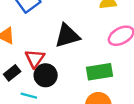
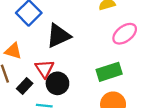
black triangle: (67, 36) -> (58, 36), moved

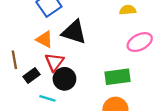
black triangle: (58, 36) -> (74, 32), turned 32
orange triangle: (13, 51) -> (44, 39), moved

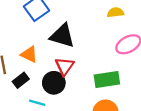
orange triangle: (44, 39) -> (29, 54), moved
red triangle: (54, 62) -> (65, 66), moved

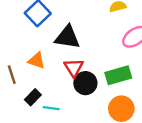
black rectangle: (21, 80) -> (33, 97), moved
black circle: (54, 83) -> (85, 83), moved

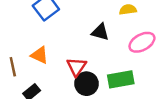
black triangle: (67, 37) -> (100, 32), moved, size x0.7

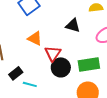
orange triangle: (39, 55) -> (35, 38), moved

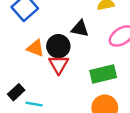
black circle: (61, 67) -> (58, 46), moved

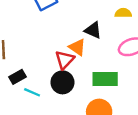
black circle: (58, 46) -> (62, 82), moved
orange triangle: (35, 48) -> (77, 47), moved

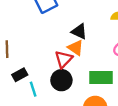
black triangle: (93, 30) -> (79, 31), moved
cyan line: (32, 92) -> (33, 89), turned 48

